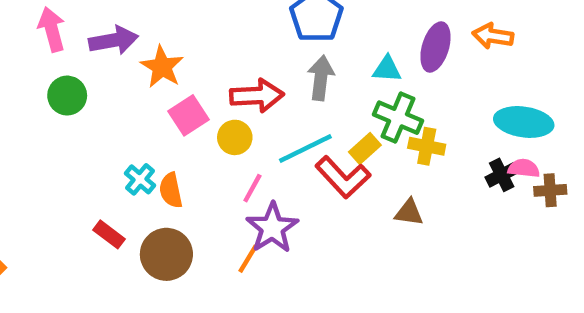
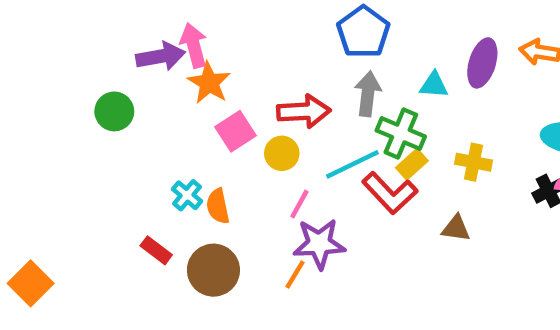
pink arrow: (52, 29) -> (194, 45), moved
green cross: (398, 118) -> (401, 133), moved
purple star: (272, 228) -> (319, 244), turned 30

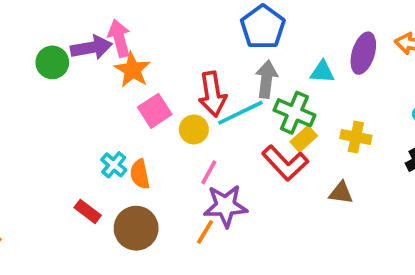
green circle: (114, 111) -> (52, 62), moved
red arrow: (304, 111) -> (212, 94), turned 84
cyan line: (352, 164) -> (240, 113), moved

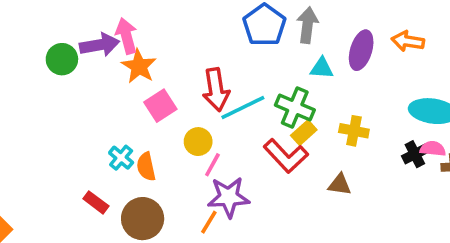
gray arrow: (266, 79) -> (307, 25), moved
yellow circle: (194, 129) -> (198, 142), moved

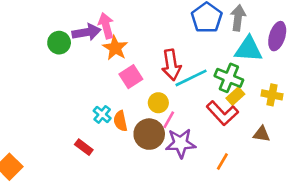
cyan triangle: (322, 68) -> (248, 49), size x1.6
brown circle: (143, 219) -> (149, 134), moved
orange line: (209, 222) -> (222, 162), moved

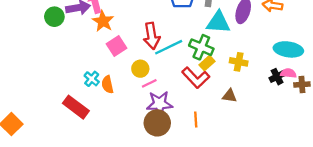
pink line: (169, 120) -> (149, 83), turned 35
brown circle: (149, 134) -> (157, 123), moved
red rectangle: (84, 147) -> (76, 107), size x1.6
orange line: (222, 162) -> (196, 120), turned -35

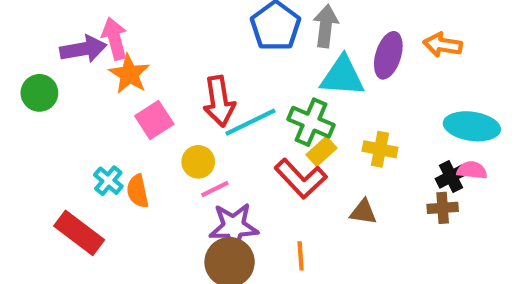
green circle: (54, 17) -> (39, 93), moved
brown cross: (302, 84) -> (443, 208), moved

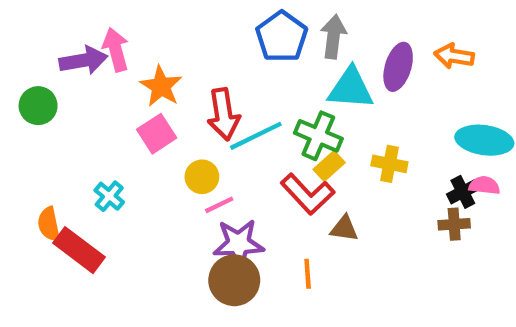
orange star: (129, 74) -> (161, 86), moved
orange semicircle: (138, 191) -> (49, 224), moved
brown triangle: (363, 212) -> (344, 229), moved

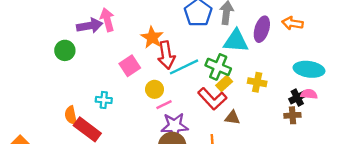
orange star: (161, 86) -> (152, 37), moved
cyan cross: (109, 196) -> (104, 100), turned -35

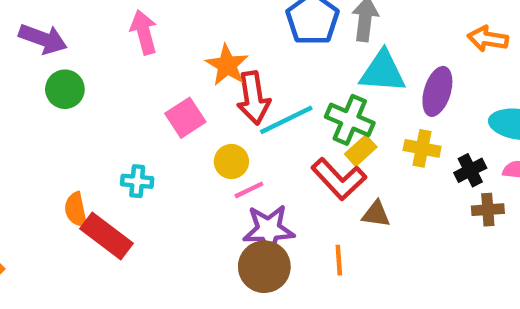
purple arrow: (90, 26) -> (43, 39), moved, turned 30
purple ellipse: (262, 29) -> (437, 91), moved
black cross: (297, 98) -> (470, 170), moved

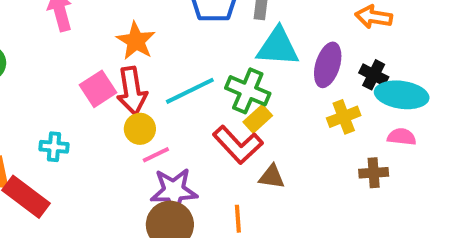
red arrow: (253, 98) -> (132, 91), moved
yellow cross: (422, 148) -> (344, 117), moved, turned -32
black cross: (470, 170) -> (374, 75), moved, turned -36

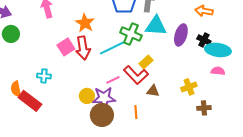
green cross: (248, 91) -> (131, 34), moved
yellow cross: (344, 117) -> (189, 87), moved
yellow circle: (140, 129) -> (87, 96), moved
pink line: (156, 155) -> (113, 80), moved
brown cross: (374, 173) -> (204, 108), moved

